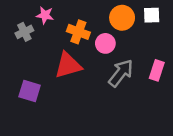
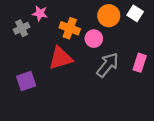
white square: (152, 15) -> (135, 13), turned 35
purple square: (30, 91) -> (26, 81), turned -36

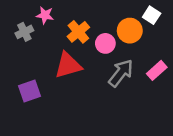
orange circle: (109, 16) -> (130, 31), moved
orange cross: (70, 28) -> (78, 32), turned 30
pink rectangle: (140, 63) -> (157, 70), turned 30

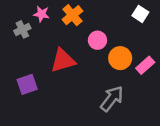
orange circle: (130, 31) -> (120, 58), moved
orange cross: (78, 32) -> (72, 15), moved
gray arrow: (121, 73) -> (112, 99), moved

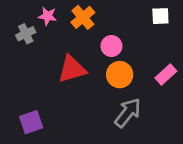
white square: (140, 14) -> (160, 16), turned -35
orange circle: (120, 58) -> (120, 75), moved
purple square: (27, 84) -> (31, 122), moved

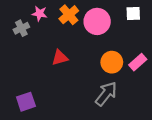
pink circle: (111, 46) -> (97, 21), moved, size x1.5
red triangle: (72, 69) -> (60, 58), size x0.7
orange circle: (120, 75) -> (112, 62), moved

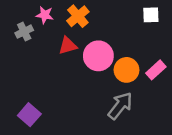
pink circle: (97, 21) -> (98, 56), moved
red triangle: (60, 58) -> (68, 46), moved
purple square: (26, 102) -> (29, 115), turned -30

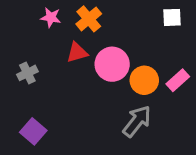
gray cross: (24, 32) -> (27, 73), moved

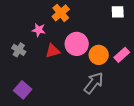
pink star: (51, 17) -> (39, 30), moved
red triangle: (77, 53) -> (53, 51), moved
gray cross: (27, 73) -> (19, 50), turned -32

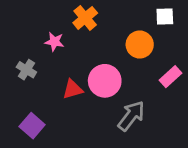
pink circle: (77, 44) -> (105, 81), moved
red triangle: (53, 51) -> (73, 89), moved
orange circle: (99, 55) -> (140, 44), moved

